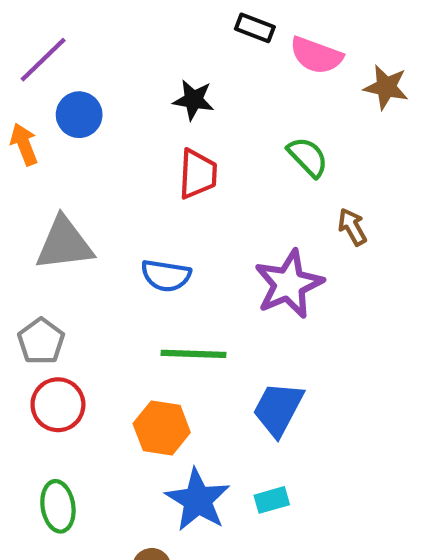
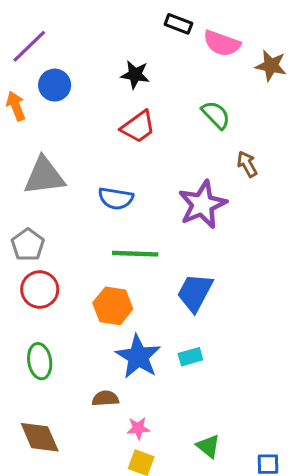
red trapezoid: (198, 174) -> (138, 127), turned 51

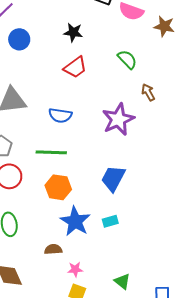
green line: (135, 254) -> (51, 152), moved

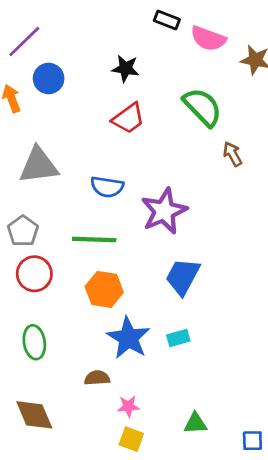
green semicircle: (127, 59) -> (203, 107), size x1.4
purple star: (118, 119) -> (164, 211), moved
green triangle: (122, 281) -> (195, 423), turned -42

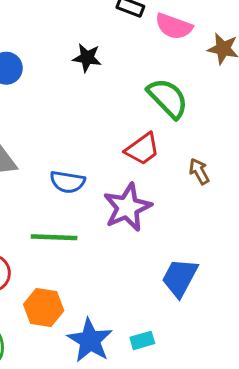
red trapezoid: (128, 118) -> (142, 149), moved
brown arrow: (232, 154) -> (199, 171), moved
blue trapezoid: (183, 277) -> (180, 278), moved
orange hexagon: (104, 289) -> (44, 307), moved

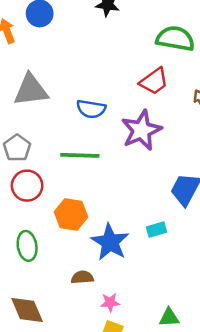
green semicircle: (168, 98) -> (175, 39), turned -36
cyan rectangle: (142, 340) -> (156, 230), moved

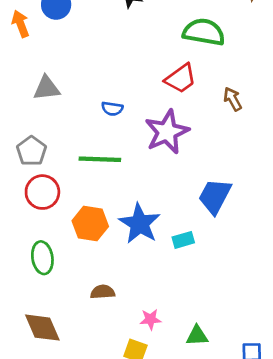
gray triangle: (31, 90) -> (47, 88), size x0.7
blue semicircle: (91, 109) -> (112, 109), size x0.7
blue star: (110, 242) -> (140, 224), moved
pink star: (110, 302) -> (150, 319), moved

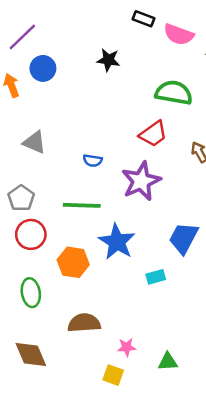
gray triangle: (47, 88) -> (34, 142), turned 30
blue star: (140, 224) -> (117, 242), moved
brown semicircle: (103, 292) -> (84, 323), size x1.5

